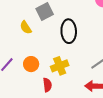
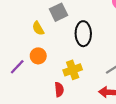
orange circle: (31, 64) -> (38, 56), moved

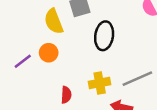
yellow semicircle: (38, 28) -> (54, 21), size x1.5
yellow cross: (73, 70) -> (100, 83), moved

